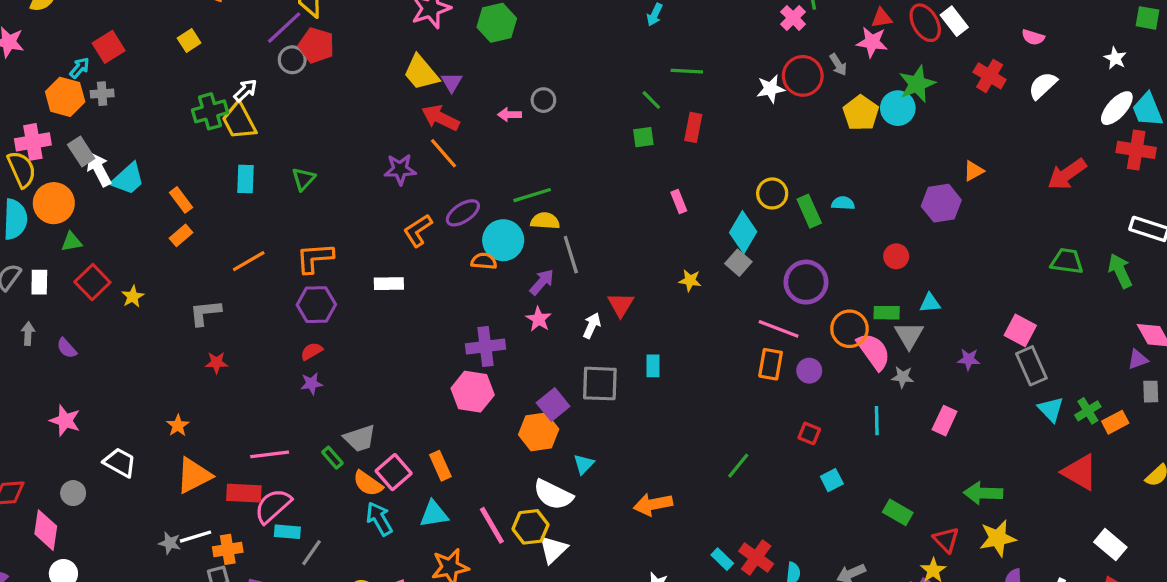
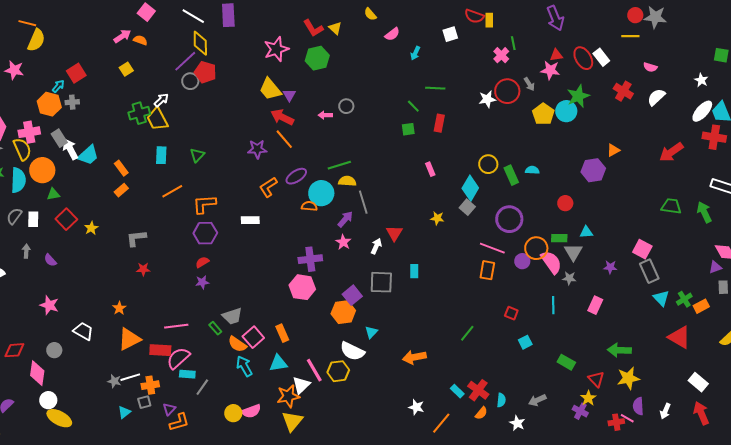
orange line: (249, 261) -> (172, 191), moved
purple circle: (809, 371) -> (522, 261), moved
white triangle: (553, 549) -> (301, 385), moved

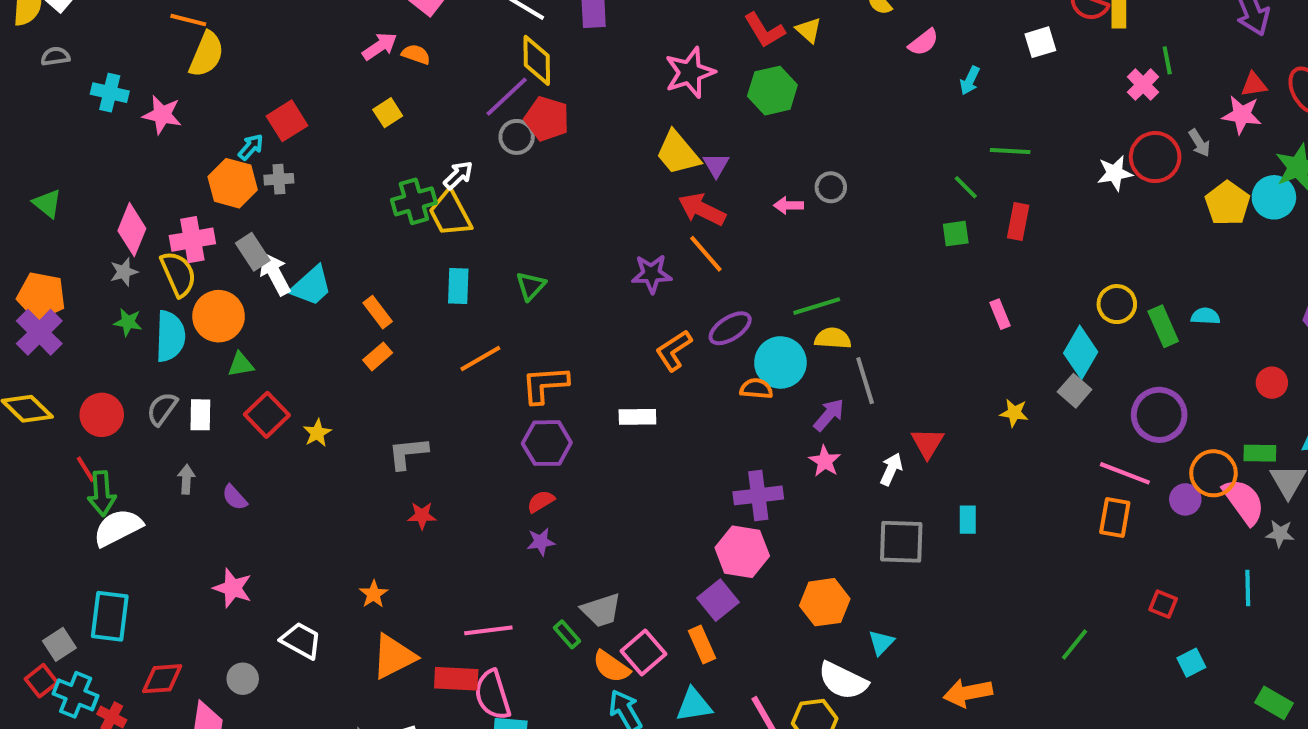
purple square: (352, 295) -> (718, 600), moved
pink semicircle: (178, 358) -> (492, 695), turned -65

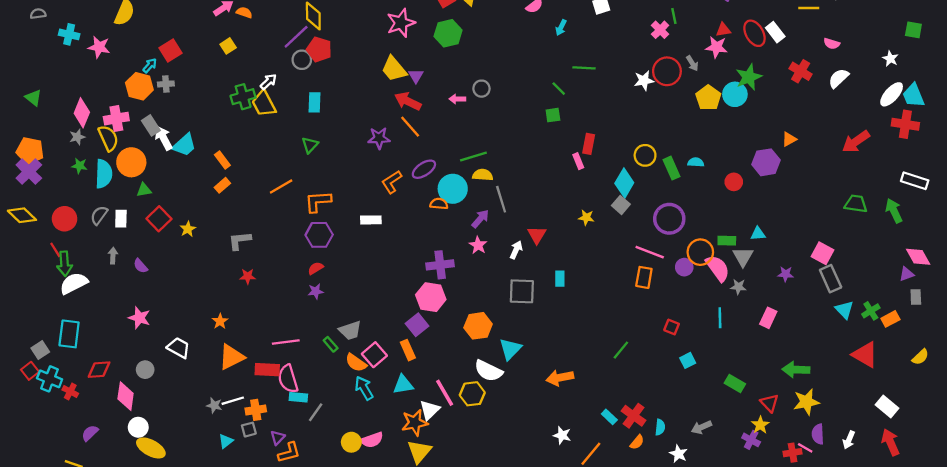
red rectangle: (1018, 221) -> (589, 144), moved
cyan rectangle: (458, 286) -> (314, 102), moved
red circle: (1272, 383) -> (734, 182), moved
cyan triangle: (881, 642) -> (510, 349), size x1.5

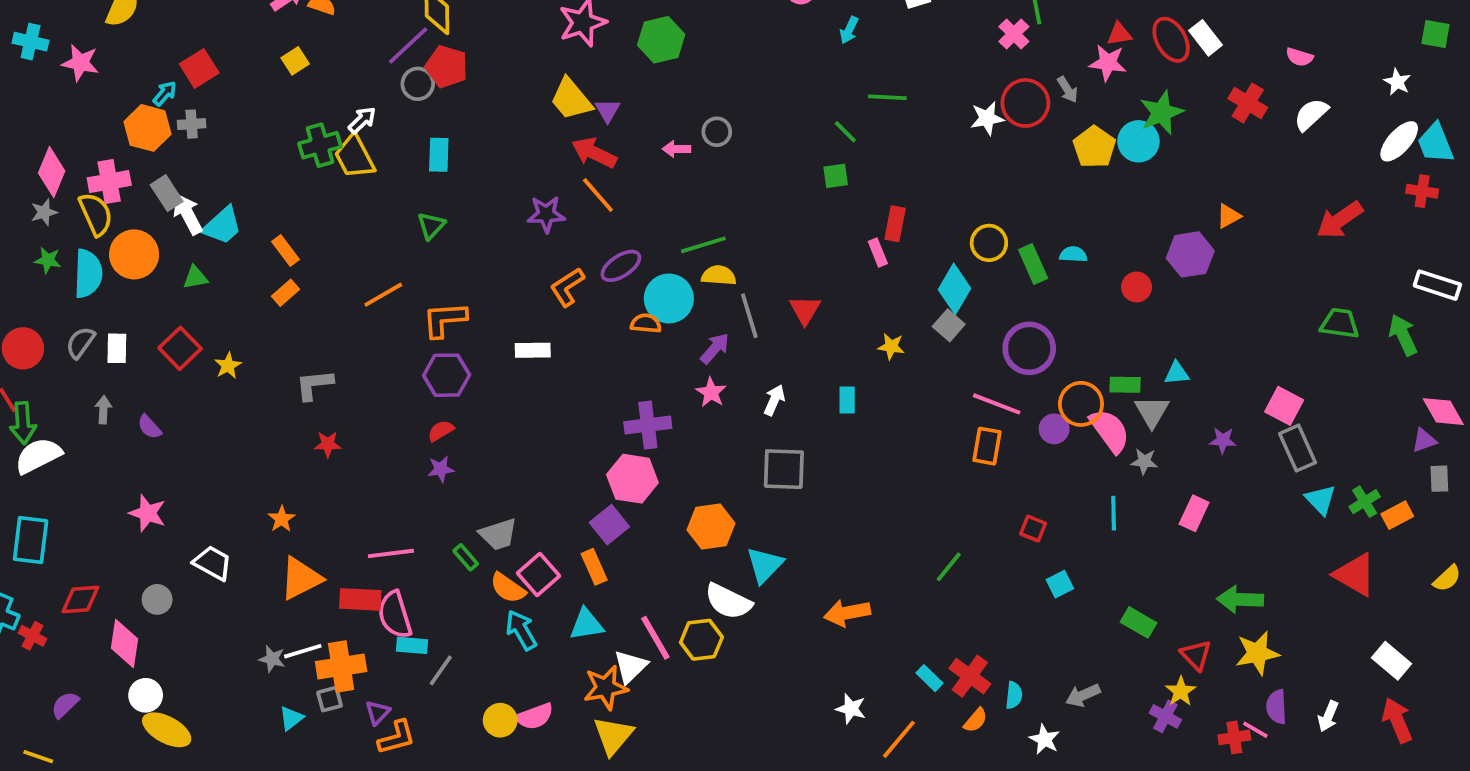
red cross: (905, 124) -> (1422, 191), size x0.7
green triangle: (144, 190) -> (195, 277), moved
red triangle: (537, 235) -> (805, 310), moved
cyan rectangle: (560, 279) -> (847, 400), moved
orange cross: (256, 410) -> (341, 667), size x1.4

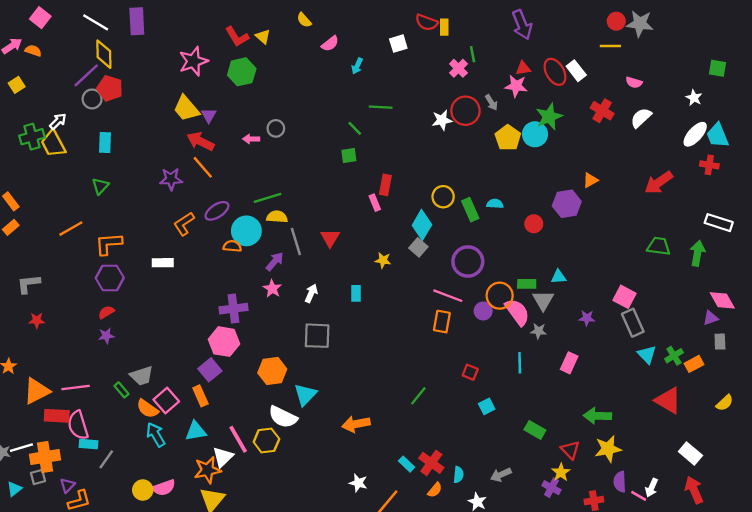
green arrow: (1403, 335) -> (698, 253), turned 35
orange triangle: (301, 578) -> (37, 391), moved
pink line: (1255, 730) -> (639, 496), moved

